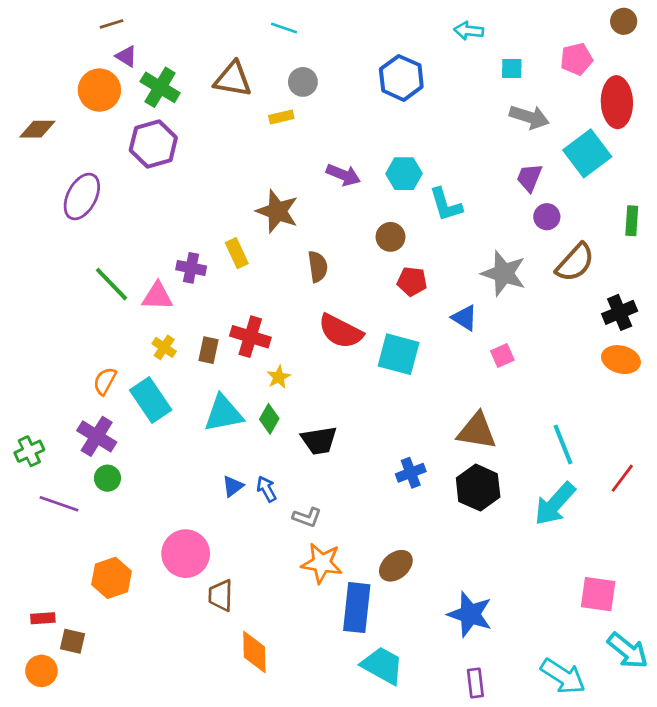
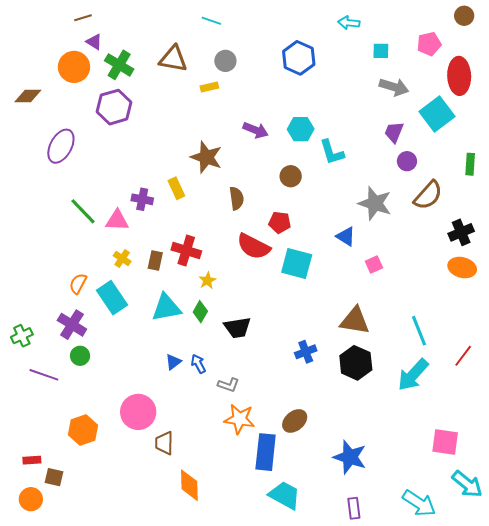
red pentagon: (412, 281) -> (280, 222), moved

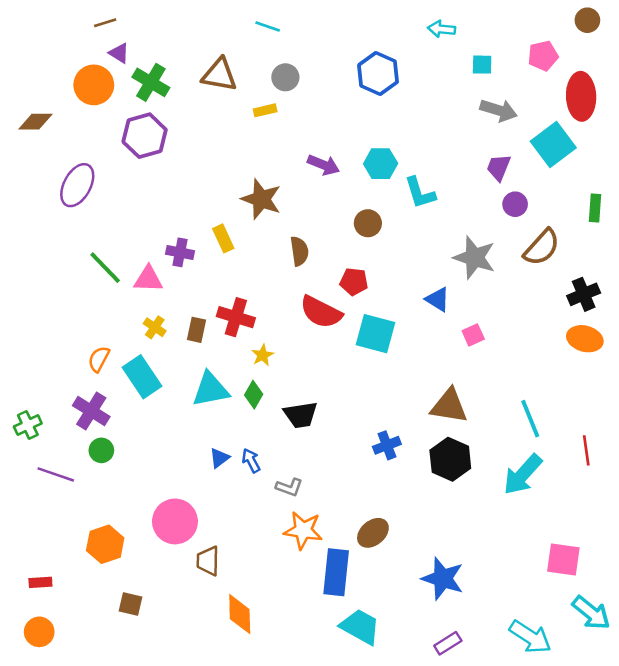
red line: (463, 356) -> (586, 450), turned -45
brown square: (54, 477) -> (131, 604), moved
purple rectangle: (354, 508) -> (448, 643), turned 65

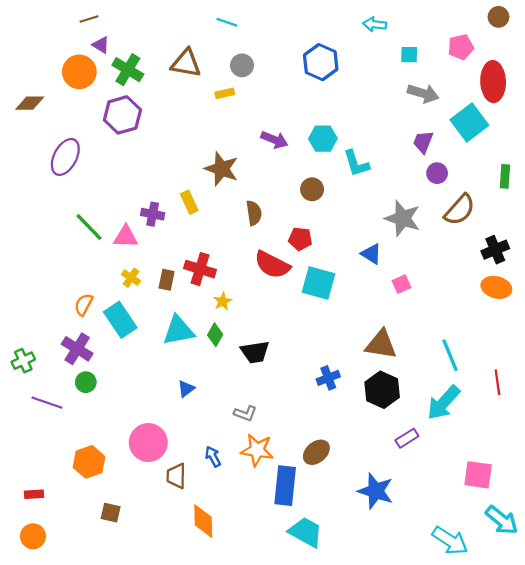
blue arrow: (251, 461) -> (213, 457), moved
purple rectangle: (448, 643) -> (407, 438), moved

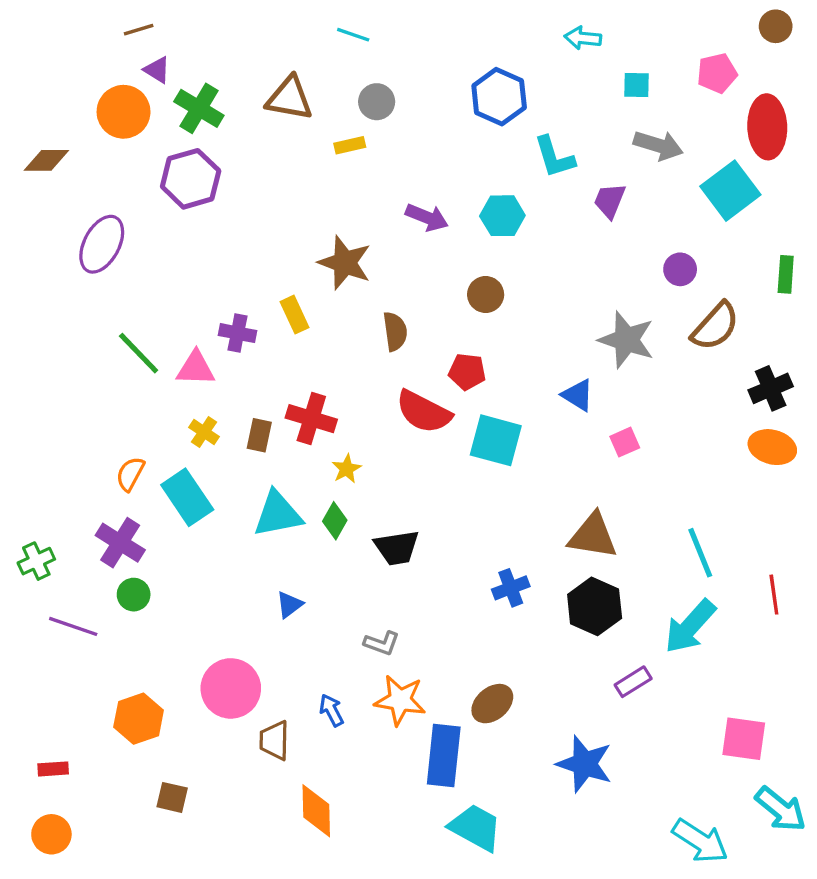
purple trapezoid: (423, 142) -> (610, 201), moved
cyan L-shape: (356, 163) -> (554, 157), moved

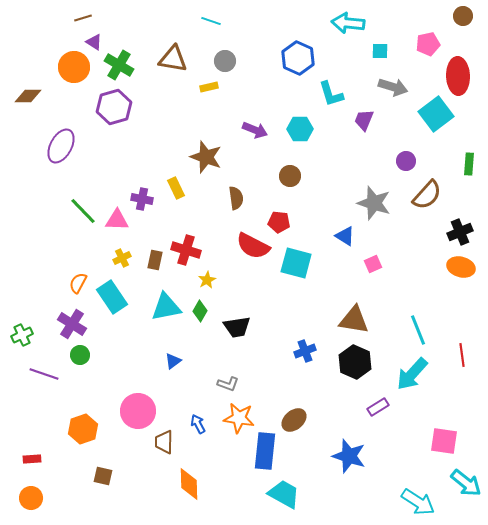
cyan arrow: (583, 38) -> (348, 23), size x1.5
yellow cross: (204, 432) -> (122, 258), turned 30

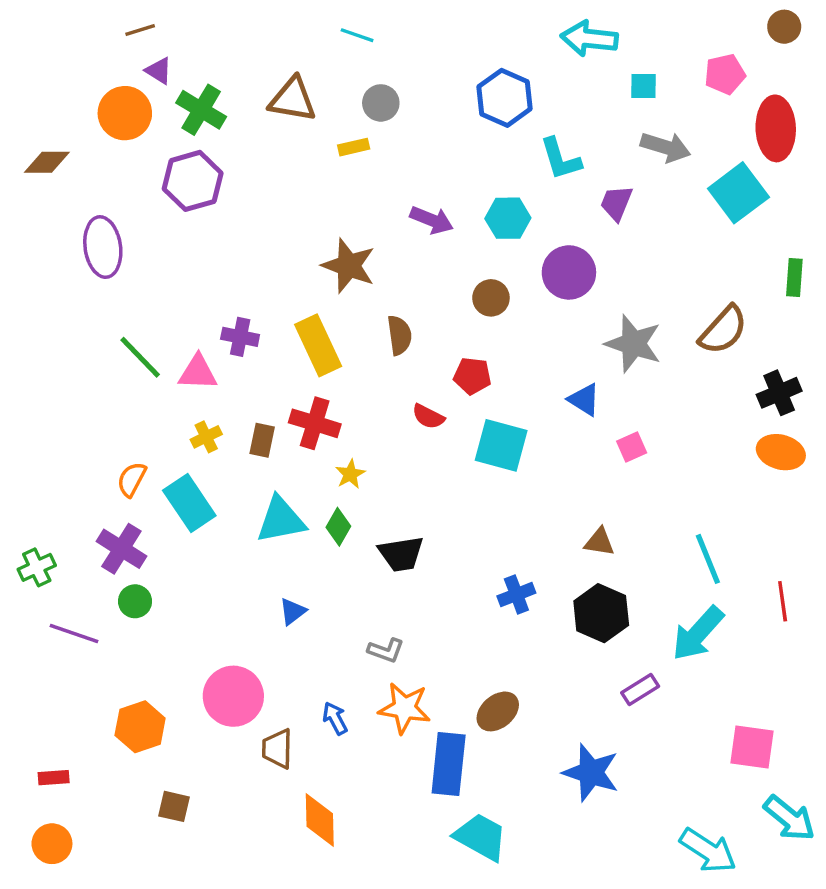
purple ellipse: (61, 146) -> (103, 247), turned -36
purple circle: (406, 161) -> (569, 272), moved, size x1.6
yellow rectangle: (176, 188) -> (318, 345), moved, size x1.6
red semicircle: (253, 246) -> (428, 417), size x0.6
brown triangle: (354, 320) -> (599, 542), size x0.6

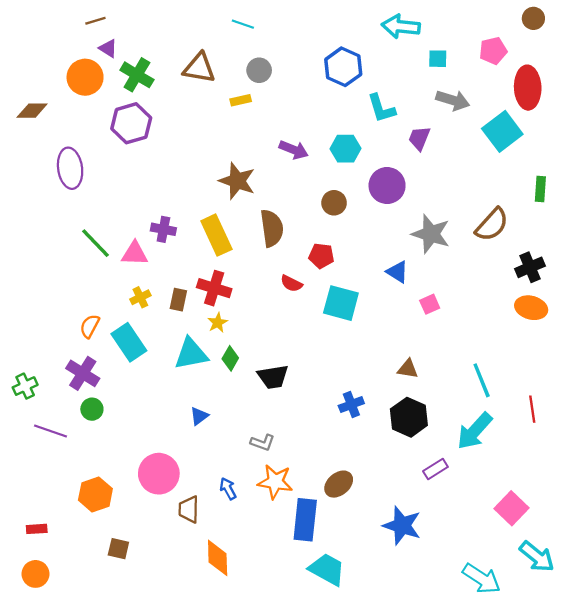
brown semicircle: (399, 335) -> (272, 228), size x1.4
yellow star: (350, 474) -> (218, 323), moved
pink square: (752, 747) -> (512, 508), turned 36

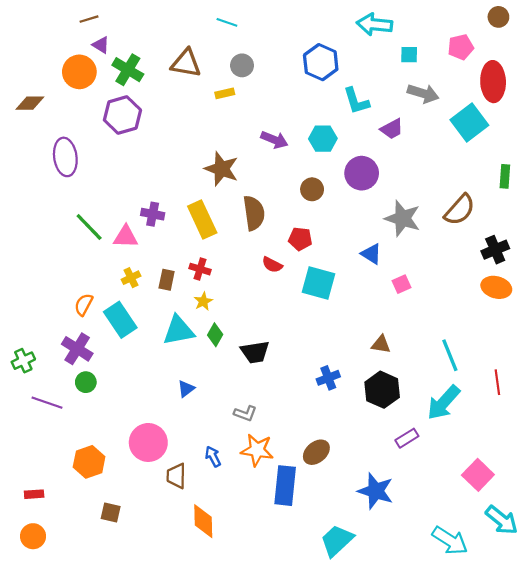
purple trapezoid: (419, 138) -> (392, 129), turned -140
red cross: (214, 288) -> (200, 269), size x0.7
cyan trapezoid: (327, 569) -> (337, 541), moved, turned -72

